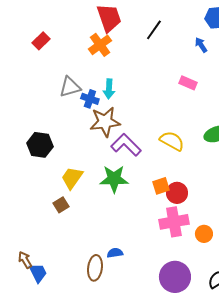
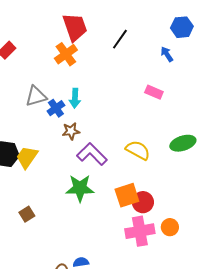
blue cross: (90, 99) -> (56, 108), turned 36
brown star: (105, 122) -> (71, 131), size x0.6
yellow trapezoid: (72, 178) -> (27, 157), moved
orange square: (161, 186) -> (127, 195), size x1.4
orange circle: (204, 234) -> (170, 227), moved

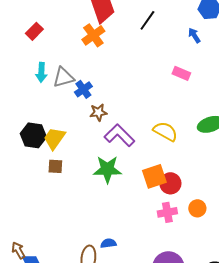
cyan arrow: (75, 98) -> (41, 72), moved
brown square: (27, 214) -> (55, 166), moved, turned 35
pink cross: (140, 231) -> (167, 212), size x0.7

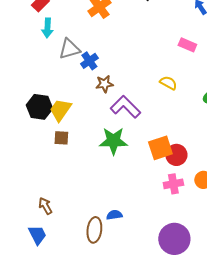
cyan arrow: (41, 72) -> (47, 28), moved
yellow semicircle: (165, 131) -> (168, 83), moved, size x0.7
brown arrow: (18, 250) -> (45, 206), moved

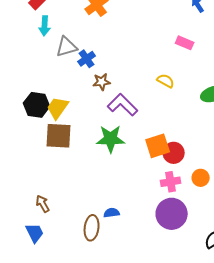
brown square: (61, 138) -> (59, 136), size x1.8
purple circle: (174, 239) -> (172, 214), moved

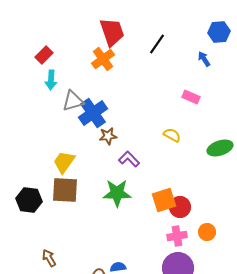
blue cross: (87, 59) -> (93, 113), size x1.6
black hexagon: (37, 105) -> (29, 200), moved
purple L-shape: (123, 105) -> (129, 159), size x0.7

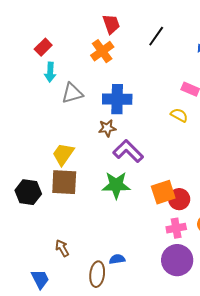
red trapezoid: (112, 32) -> (111, 24), size x0.7
blue cross: (93, 113) -> (117, 99), moved, turned 36
yellow semicircle: (172, 135) -> (179, 115), moved
purple L-shape: (129, 159) -> (128, 151), size x1.4
brown arrow: (49, 258) -> (62, 248), moved

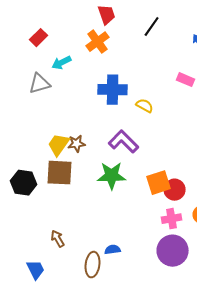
cyan arrow: (50, 72) -> (62, 63), moved, turned 60
gray triangle: (72, 93) -> (40, 84), moved
yellow semicircle: (179, 115) -> (145, 106), moved
brown star: (107, 128) -> (77, 144), moved

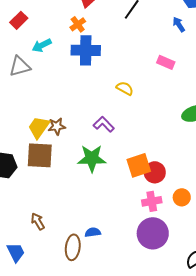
orange cross: (98, 42) -> (78, 24), size x0.7
blue cross: (113, 90) -> (86, 50), moved
purple L-shape: (124, 142) -> (104, 124), size x0.7

